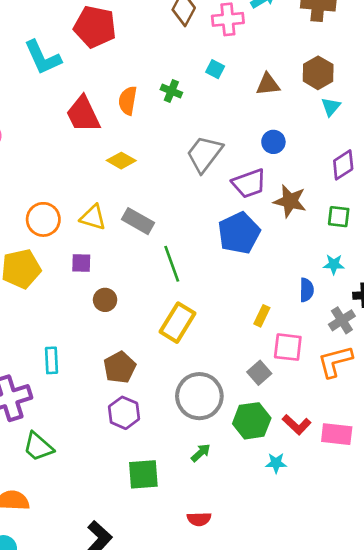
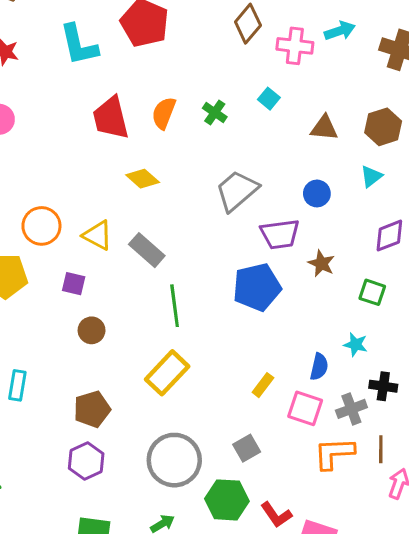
cyan triangle: (331, 107) -> (371, 176), moved
brown star: (290, 201) -> (321, 263), size x0.7
pink square: (288, 347) -> (305, 408), moved

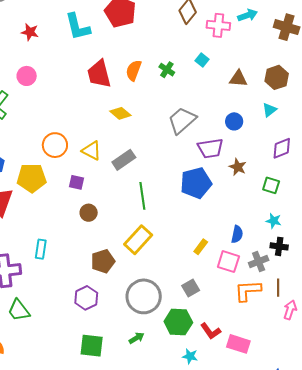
gray rectangle: (147, 250) -> (124, 160), turned -75
cyan star: (356, 345) -> (274, 221), moved
brown pentagon: (92, 409) -> (103, 261), moved

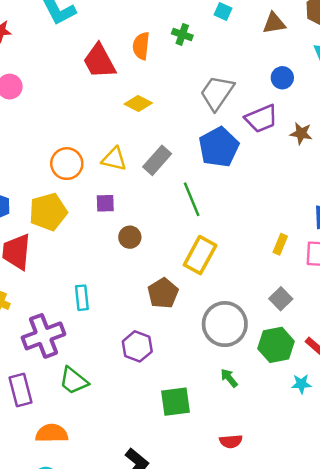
blue pentagon: (196, 183) -> (219, 147), moved
purple hexagon: (86, 298) -> (137, 346), moved
green arrow: (137, 338) -> (229, 378), turned -84

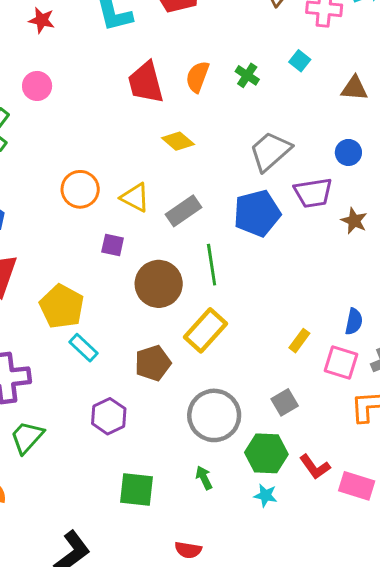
yellow pentagon: (48, 212) -> (62, 306), moved, turned 30
brown circle: (130, 237) -> (159, 284), moved, size x1.8
cyan rectangle: (82, 298) -> (84, 348), moved, turned -55
green trapezoid: (74, 381) -> (27, 437), turned 80
cyan star: (301, 384) -> (265, 495), moved

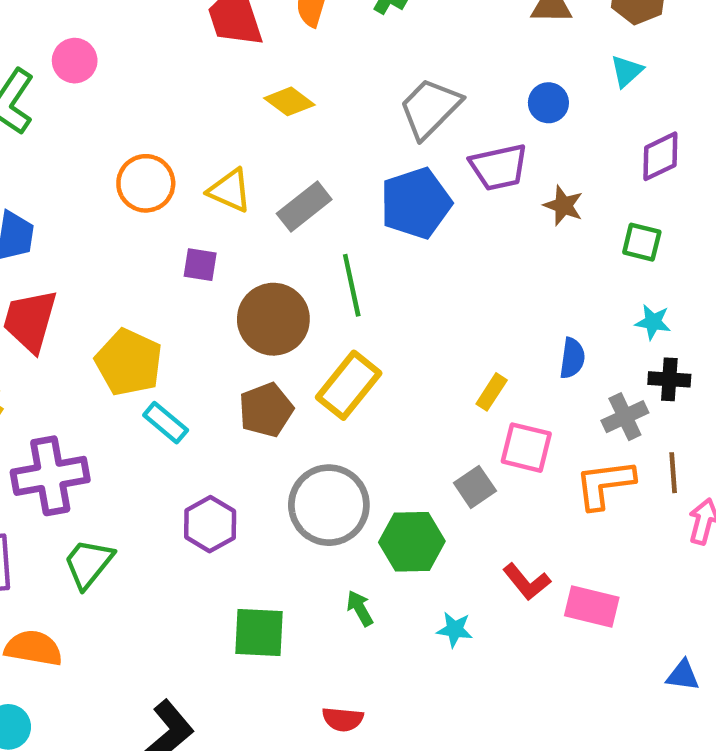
pink circle: (37, 86) -> (75, 61), moved
pink square: (341, 362) -> (526, 448), moved
brown pentagon: (153, 363) -> (266, 410), moved
gray circle: (214, 415) -> (329, 505), moved
green hexagon: (266, 453) -> (412, 542), moved

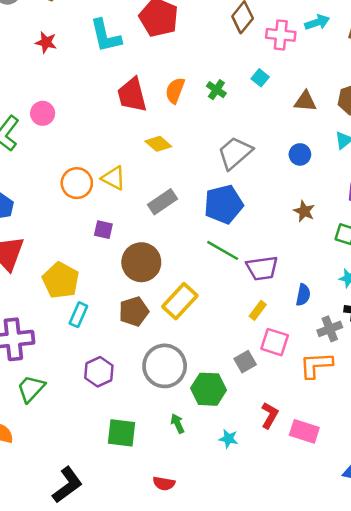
purple trapezoid: (499, 167) -> (262, 268), moved
yellow triangle: (230, 191) -> (114, 178), moved
green line: (352, 285) -> (223, 250), moved, turned -52
cyan rectangle: (166, 423) -> (78, 315), turned 70
red L-shape: (527, 582) -> (270, 415), turned -115

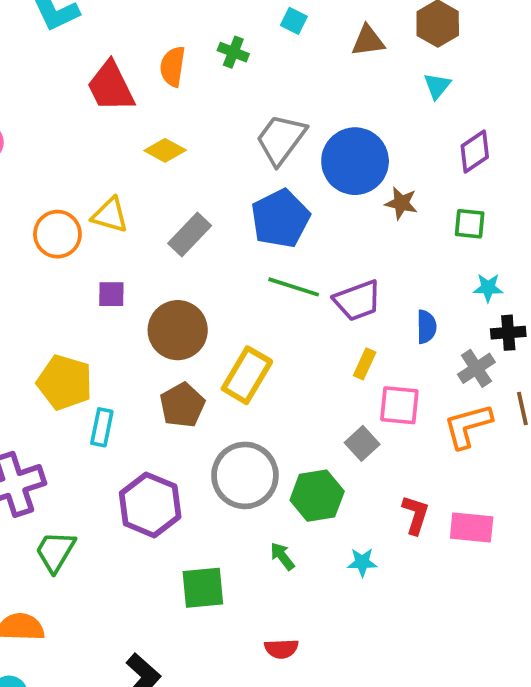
blue circle: (300, 154) -> (355, 161), moved, size x2.0
purple hexagon: (99, 372) -> (150, 505), size x1.4

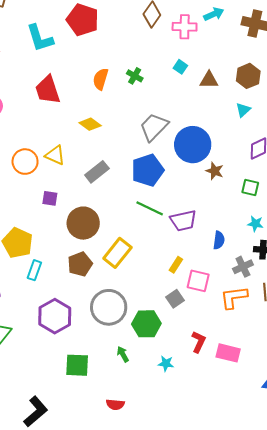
cyan square: (294, 21) -> (180, 67), moved
red trapezoid: (111, 87) -> (48, 90), moved
yellow rectangle: (365, 364) -> (176, 265), moved

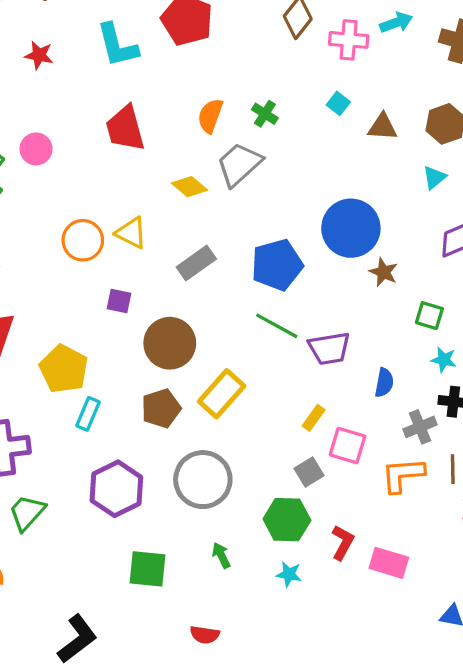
gray trapezoid: (154, 127) -> (239, 164), moved
green square: (250, 187) -> (429, 316), moved
green hexagon: (146, 324) -> (287, 520), moved

